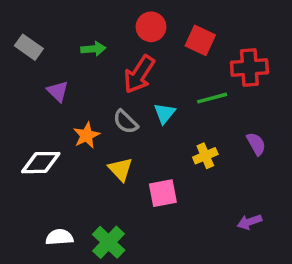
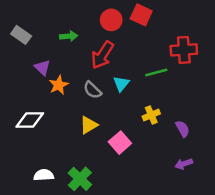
red square: (200, 40) -> (141, 15), moved
orange star: (87, 135) -> (59, 85), moved
purple semicircle: (256, 144) -> (183, 129), moved
yellow triangle: (120, 169) -> (89, 125), turned 42
pink square: (163, 193) -> (120, 143), turned -30

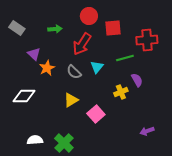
red square: (141, 15) -> (113, 28), moved, turned -30
purple semicircle: (183, 129) -> (137, 80), moved

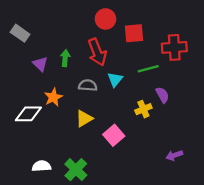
green arrow: (55, 29) -> (65, 58), moved, turned -80
red arrow: (82, 44) -> (97, 52), turned -55
orange star: (47, 68) -> (53, 97), moved
gray semicircle: (74, 72) -> (88, 85), turned 140

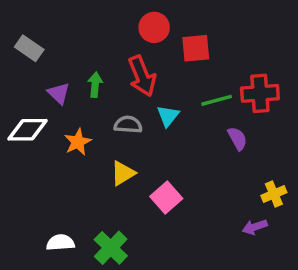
red cross: (174, 47) -> (260, 93), moved
yellow cross: (143, 109) -> (274, 194), moved
white diamond: (28, 114) -> (27, 130), moved

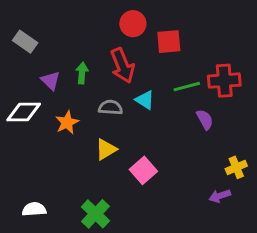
cyan triangle: (168, 116) -> (145, 100), turned -36
white semicircle: (60, 243) -> (34, 209), moved

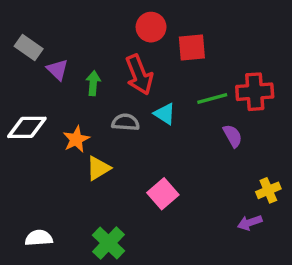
purple triangle: (51, 81) -> (57, 70), moved
yellow triangle: (106, 149) -> (98, 168), moved

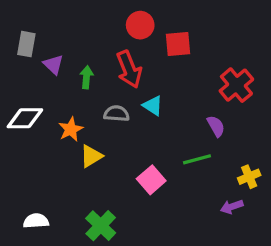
gray rectangle: (29, 47) -> (26, 44), turned 65
red cross: (255, 92) -> (236, 85), turned -36
green line: (212, 98) -> (197, 159), moved

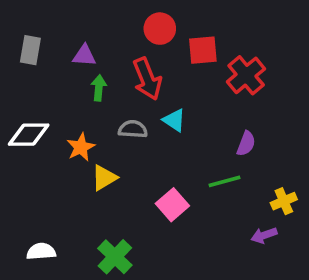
purple triangle: (53, 65) -> (84, 56), moved, turned -40
red cross: (236, 85) -> (246, 75), moved
purple semicircle: (216, 126) -> (246, 144), turned 50

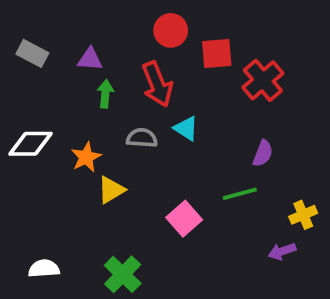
gray rectangle: (30, 50) -> (32, 53), turned -72

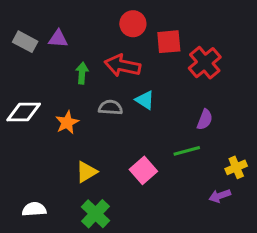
purple triangle: (90, 59) -> (58, 39), moved
red arrow: (157, 84) -> (122, 66), turned 124
yellow triangle: (111, 190) -> (87, 172), moved

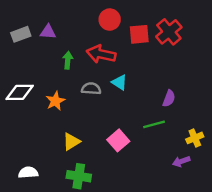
gray rectangle: (25, 42) -> (21, 34), turned -48
red cross: (205, 63) -> (169, 32), moved
green cross: (96, 214) -> (79, 176), turned -35

